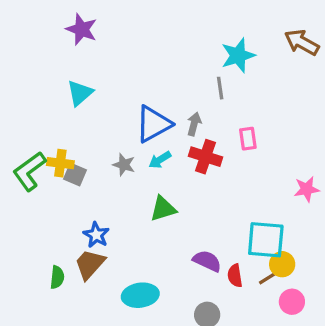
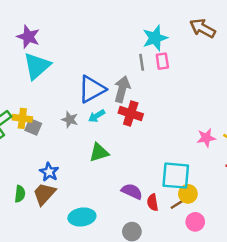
purple star: (82, 29) -> (28, 37), moved
cyan triangle: (80, 93) -> (37, 66), size x1.4
gray arrow: (194, 124) -> (122, 89), size x1.5
pink rectangle: (248, 139) -> (162, 61), moved
green semicircle: (57, 277) -> (20, 194), moved

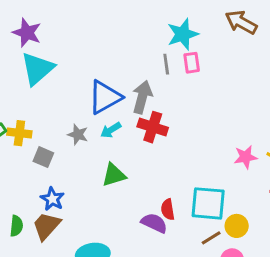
gray square: (33, 127) -> (43, 157), moved
yellow circle: (188, 194) -> (237, 226), moved
red semicircle: (153, 202) -> (168, 209), moved

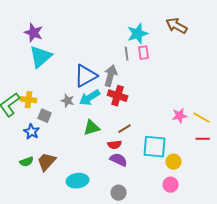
cyan arrow: (111, 130) -> (90, 98), size x1.5
blue star: (52, 199) -> (32, 132), moved
red semicircle: (168, 209) -> (115, 145), moved, turned -88
green semicircle: (16, 226) -> (27, 162), turned 64
brown line: (211, 238) -> (125, 129), moved

